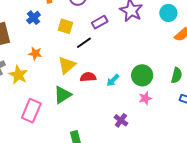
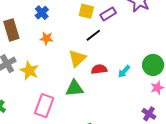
yellow square: (65, 26) -> (86, 11), moved
orange star: (35, 53) -> (47, 38), moved
green triangle: (63, 95) -> (75, 88), turned 30
purple cross: (121, 120) -> (149, 114), moved

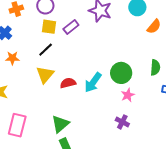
black line: (93, 35) -> (46, 50), moved
cyan arrow: (124, 71) -> (93, 82), size x1.5
green triangle: (75, 88) -> (60, 124), moved, turned -30

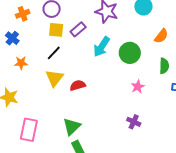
orange semicircle: (154, 27) -> (161, 36), moved
green circle: (121, 73) -> (130, 53), moved
cyan arrow: (93, 82) -> (102, 47), moved
pink star: (128, 95) -> (138, 87), moved

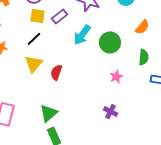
red semicircle: (78, 85) -> (56, 72), turned -56

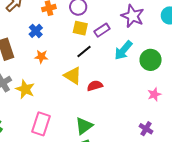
black line: (34, 39) -> (84, 52), moved
yellow triangle: (33, 64) -> (73, 76), turned -42
red semicircle: (56, 72) -> (95, 86), turned 49

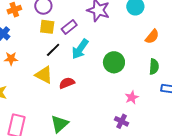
cyan arrow: (123, 50) -> (80, 49), moved
green circle: (151, 60) -> (114, 62), moved
pink star: (154, 94) -> (132, 97), moved

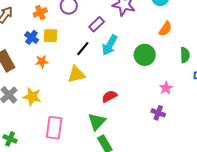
yellow square: (47, 27) -> (50, 36), moved
orange semicircle: (152, 37) -> (165, 29), moved
yellow triangle: (44, 75) -> (76, 74), turned -36
red semicircle: (67, 83) -> (109, 96), moved

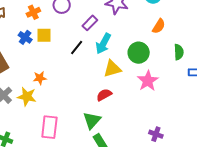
orange star: (42, 62) -> (40, 78), moved
yellow triangle: (76, 74) -> (112, 69), moved
pink star: (166, 88) -> (148, 81), moved, size x1.5
purple cross: (158, 113) -> (156, 134), moved

